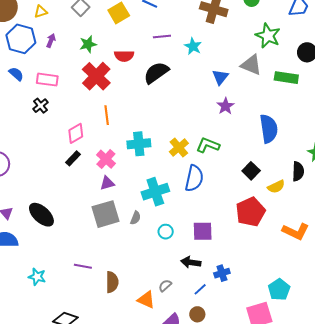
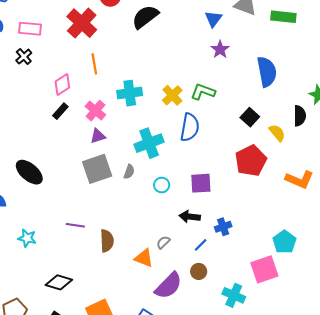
yellow semicircle: (276, 187) -> (277, 133), turned -102

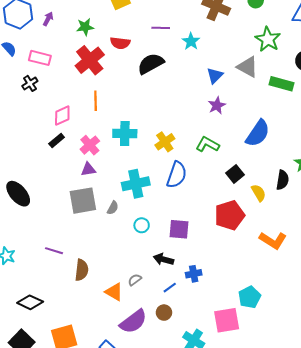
blue semicircle: (267, 72) -> (258, 133), turned 36
green L-shape: (203, 92) -> (208, 144), moved

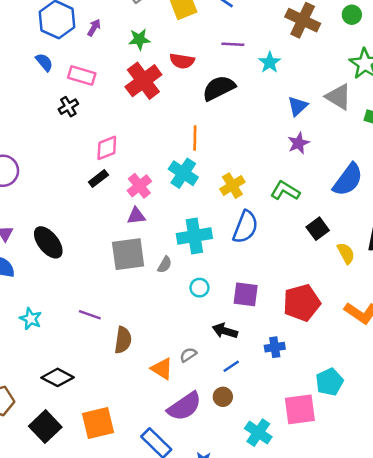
orange line: (96, 101) -> (195, 138), moved
cyan cross: (125, 133) -> (183, 173), turned 30
red pentagon: (230, 215) -> (302, 303), moved
blue cross: (194, 274) -> (275, 347), moved

